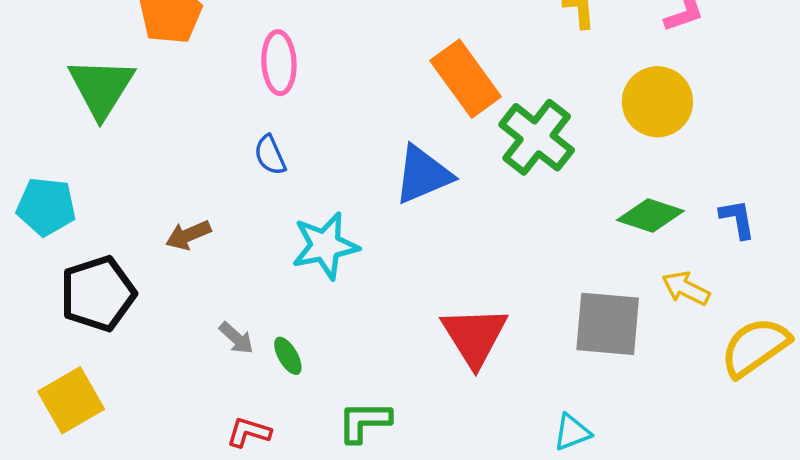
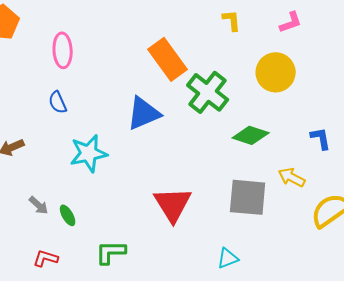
green diamond: (650, 215) -> (251, 135), moved

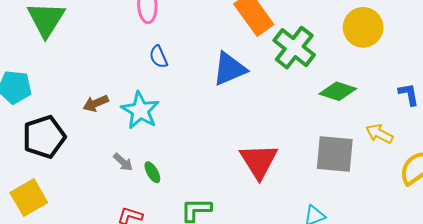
blue semicircle: (58, 102) -> (158, 57), moved
cyan star: (89, 153) -> (140, 110), moved, turned -30

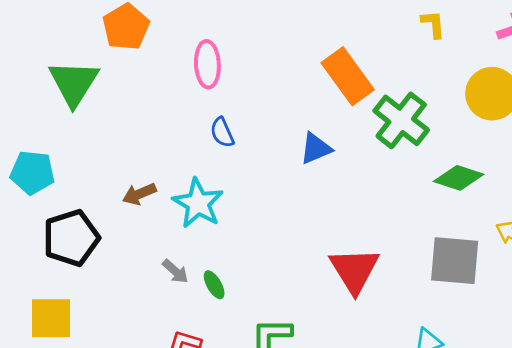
blue triangle: (229, 69) -> (316, 148), size x0.7
yellow square: (29, 198) -> (51, 318), turned 30

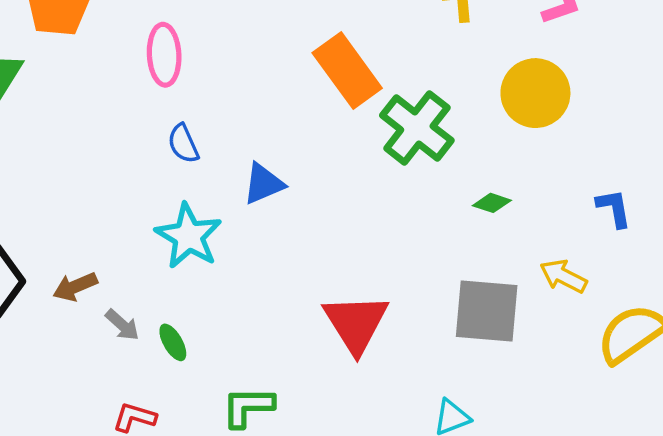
blue triangle: (316, 148) -> (263, 184), moved
green diamond: (459, 178) -> (492, 203), size x0.6
brown arrow: (139, 194) -> (75, 287), moved
cyan star: (198, 203) -> (189, 236), moved

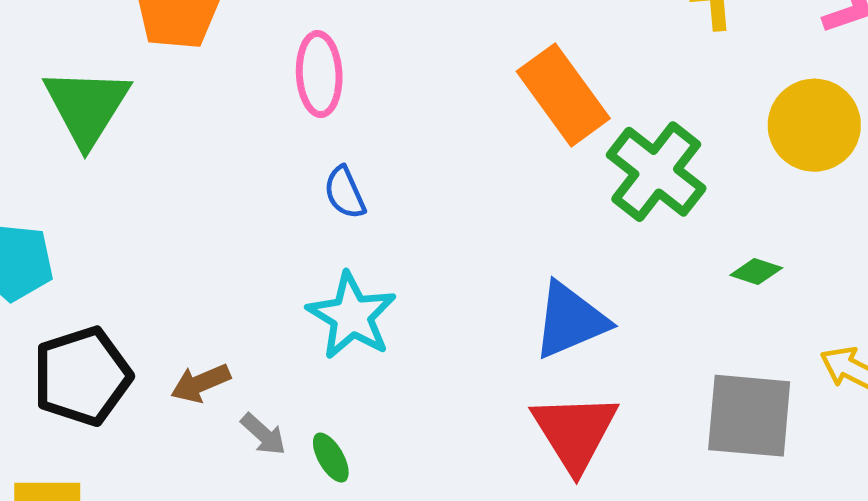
blue triangle: (263, 184) -> (570, 320), moved, size x1.4

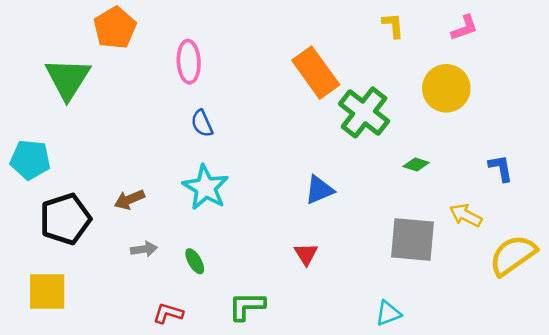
blue triangle: (570, 320) -> (319, 190), size x0.7
brown arrow: (201, 383) -> (129, 200), moved
red triangle: (575, 432) -> (306, 254), moved, size x0.5
gray arrow: (263, 434) -> (144, 249), moved, turned -50

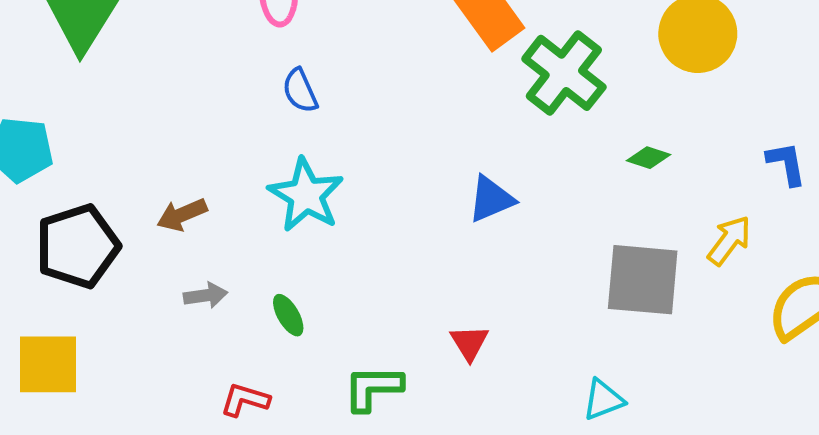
yellow arrow: (466, 215) -> (729, 240), turned 100
red triangle: (306, 254) -> (469, 343), moved

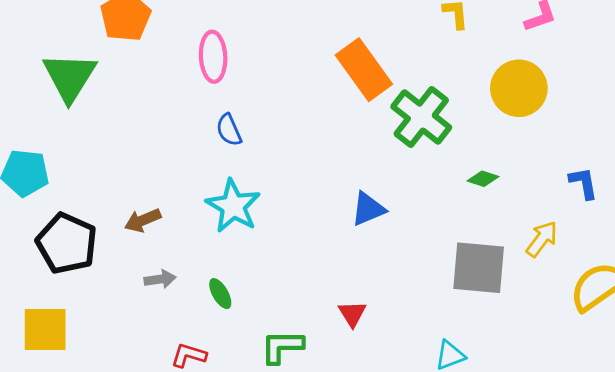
black pentagon: (78, 246) -> (67, 243), turned -30

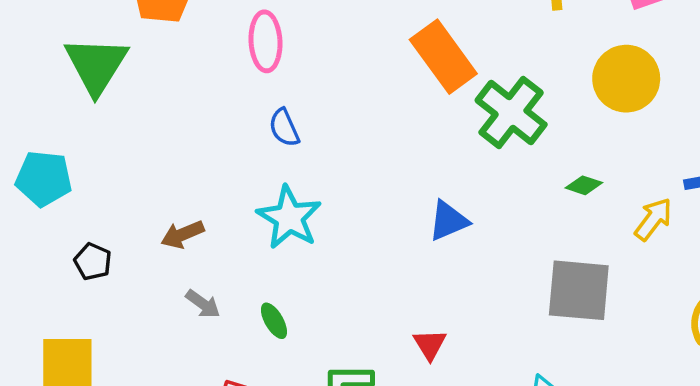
yellow arrow: (542, 239) -> (653, 219), moved
black pentagon: (67, 243) -> (93, 262), size x0.5
gray arrow: (160, 279) -> (203, 304), turned 44

